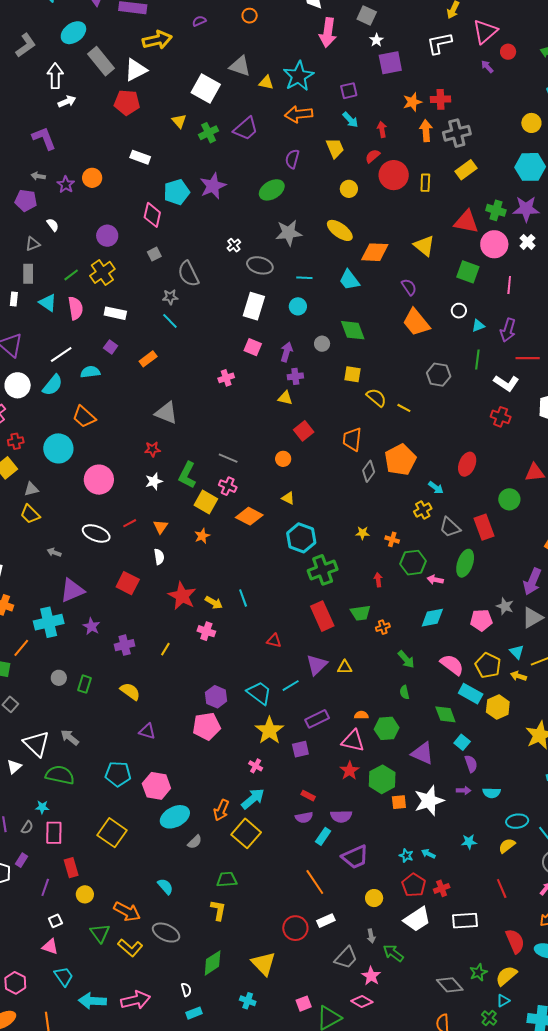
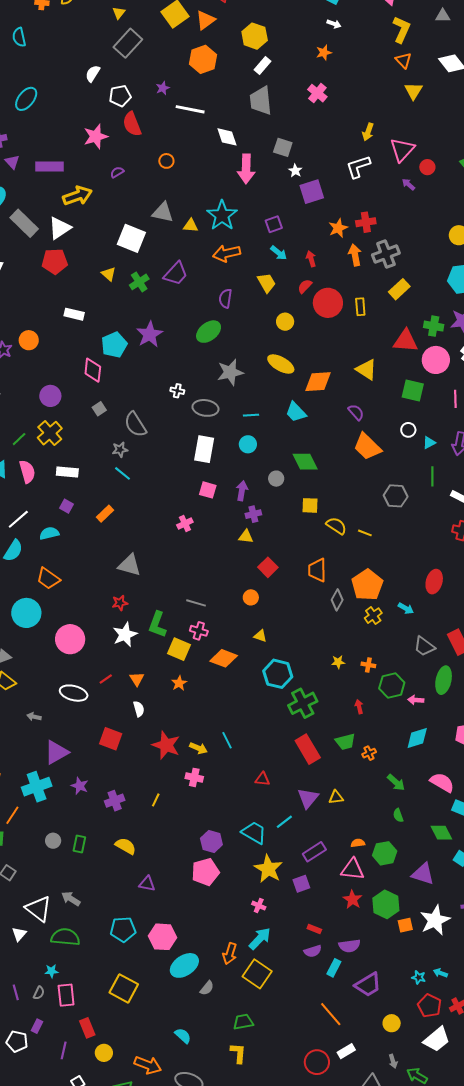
white cross: (234, 245) -> (177, 391), turned -32
white star: (154, 481) -> (125, 635), size x1.4
yellow cross: (423, 510) -> (373, 616), moved

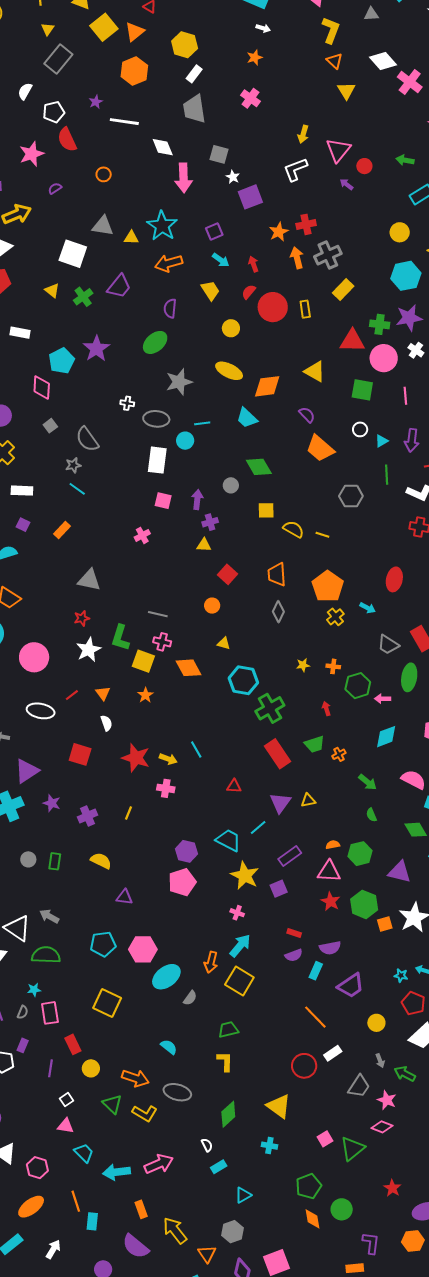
cyan circle: (248, 444) -> (185, 441), moved
gray diamond: (337, 600) -> (278, 612), moved
orange diamond: (224, 658) -> (188, 668), turned 44

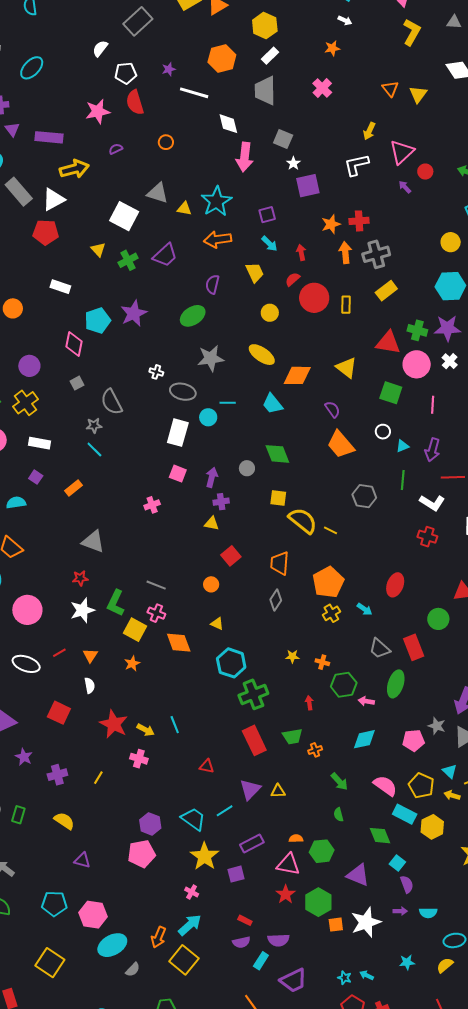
orange triangle: (335, 61) -> (390, 89), moved
orange hexagon: (134, 71) -> (222, 59), moved
yellow semicircle: (294, 529) -> (303, 521), size x1.4

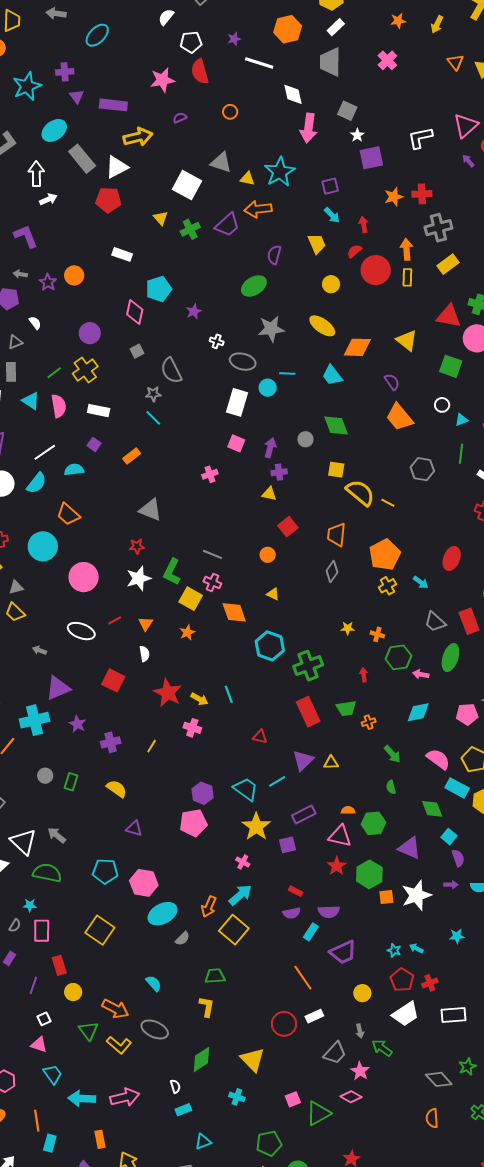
yellow arrow: (369, 131) -> (437, 24), moved
orange arrow: (218, 239) -> (258, 209), moved
orange arrow: (345, 253) -> (407, 249), moved
purple star: (134, 313) -> (194, 311), moved, size x0.6
cyan hexagon: (231, 663) -> (270, 646), moved

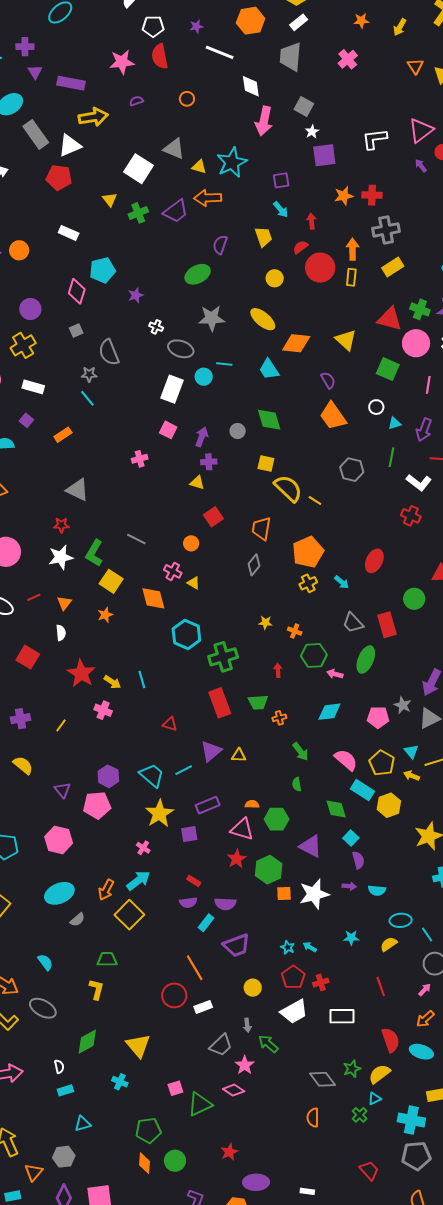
pink cross: (212, 582) -> (173, 571), moved
purple triangle: (134, 828) -> (62, 790), moved, turned 30
pink hexagon: (144, 883) -> (59, 840), moved
red circle: (284, 1024) -> (174, 995), moved

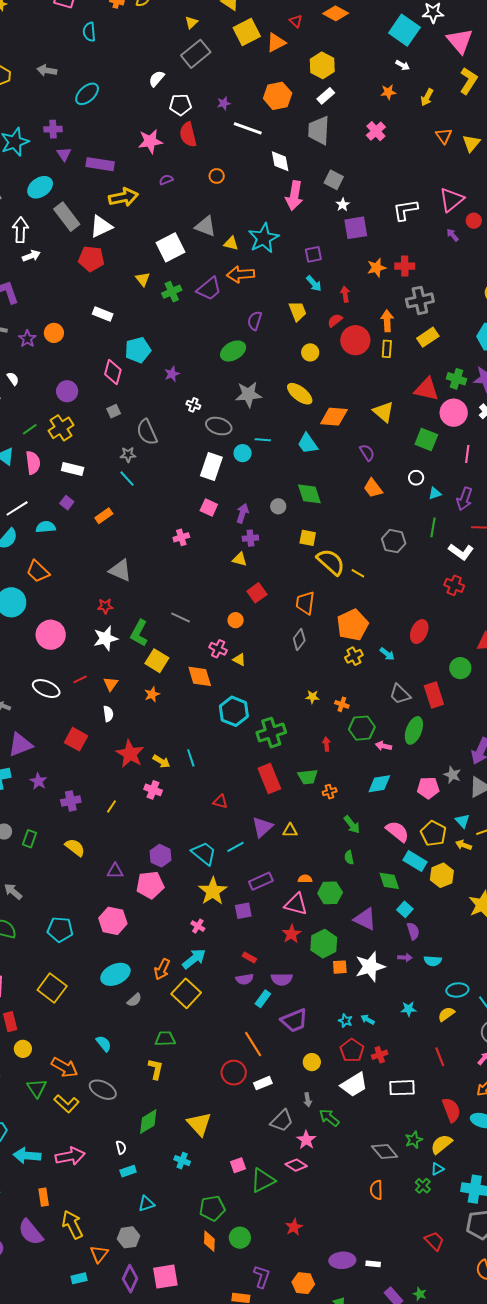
white square: (138, 169) -> (170, 247), turned 32
orange trapezoid: (333, 416) -> (373, 488), size x0.7
purple triangle: (62, 790) -> (115, 871), turned -48
purple ellipse: (256, 1182) -> (342, 1260), moved

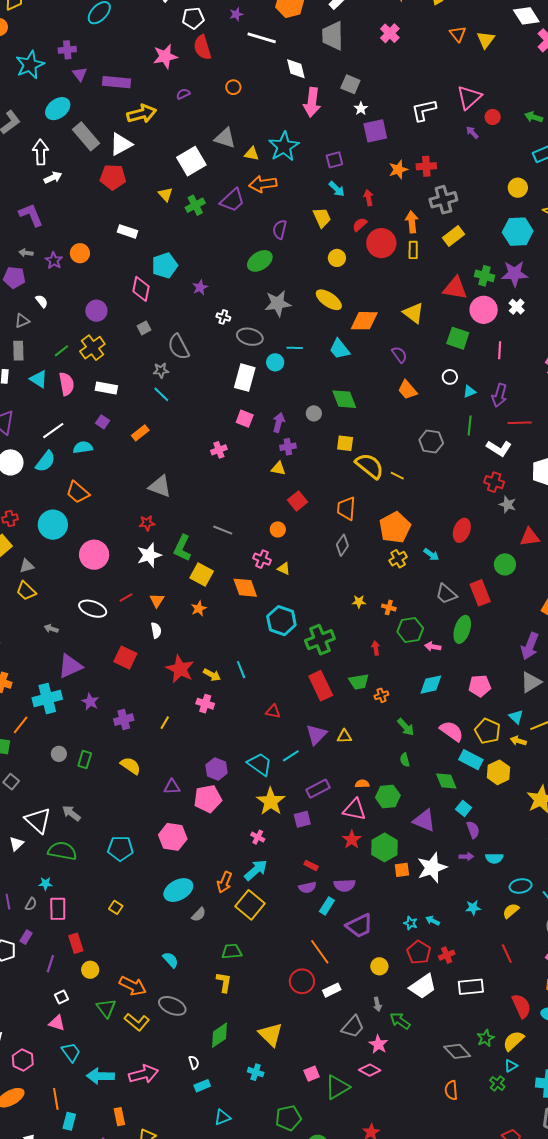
gray star: (452, 775) -> (508, 505), moved
yellow square: (52, 988) -> (116, 907), size x0.5

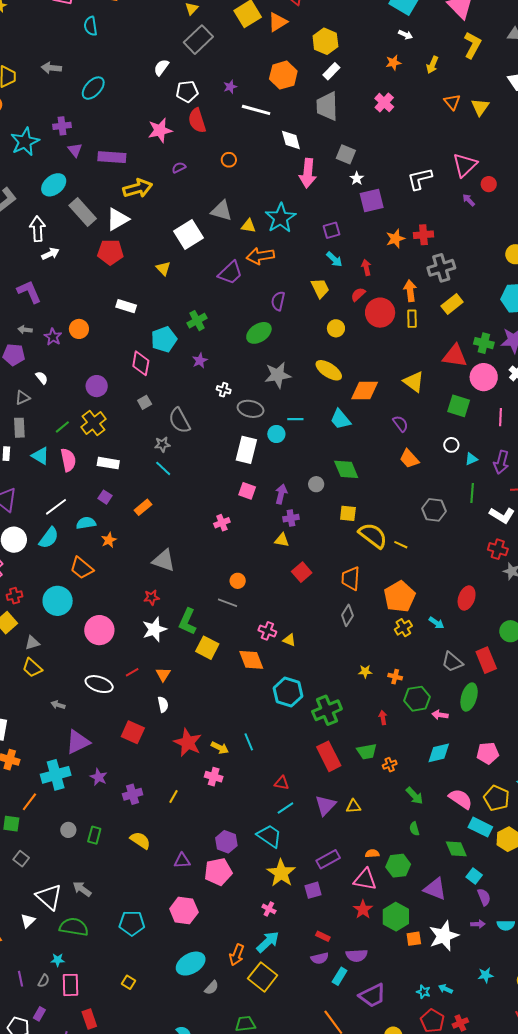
green cross: (195, 205) -> (197, 321), moved
orange circle: (278, 529) -> (238, 581), moved
orange star: (199, 608) -> (109, 540), moved
cyan line: (291, 756) -> (285, 808), moved

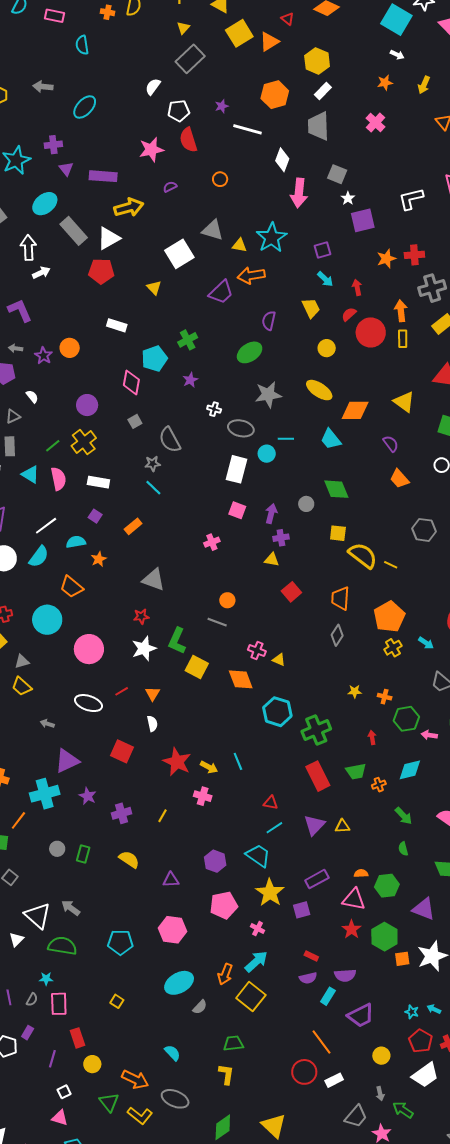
white diamond: (291, 140) -> (282, 160), turned 35
cyan diamond: (439, 753) -> (410, 770), moved
pink pentagon: (218, 872) -> (224, 905), moved

